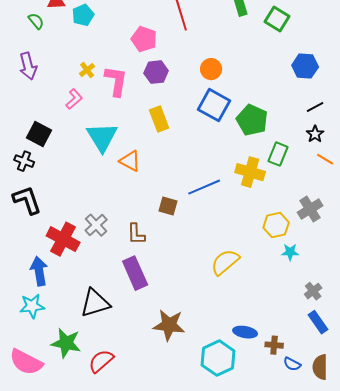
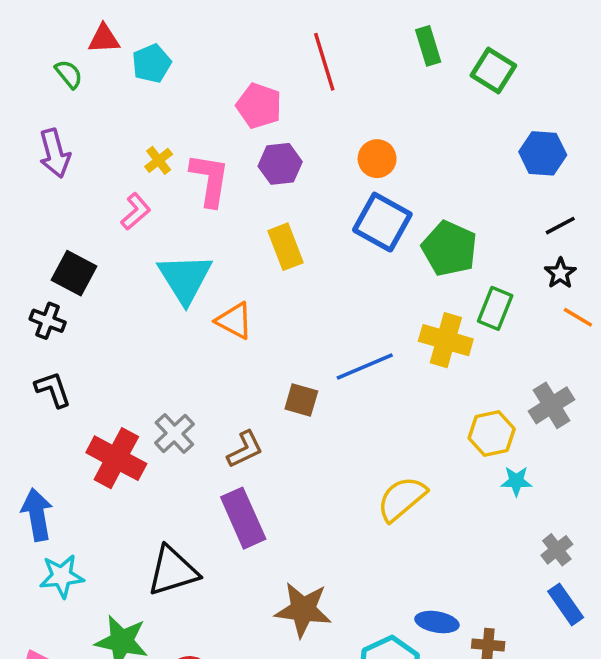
black L-shape: (27, 200) -> (53, 389), size x0.7
brown L-shape: (136, 234) -> (245, 449), turned -115
blue arrow: (39, 271) -> (37, 515), moved

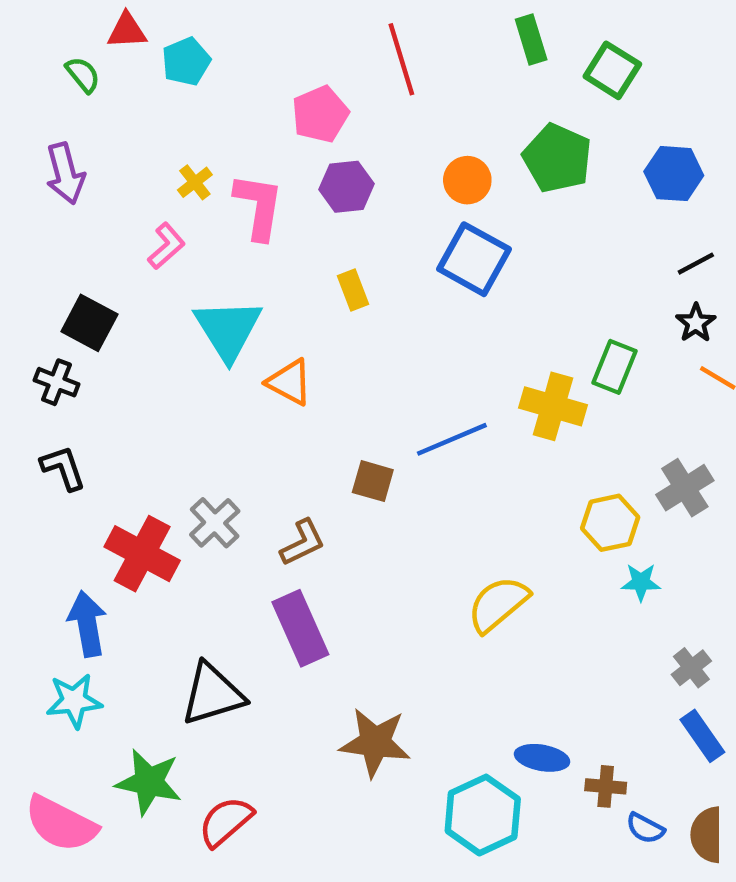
pink pentagon: (259, 106) -> (320, 114), turned 30
yellow rectangle: (285, 247) -> (353, 290), size x0.7
green pentagon: (449, 248) -> (557, 158), moved
blue arrow: (37, 515) -> (87, 624), moved

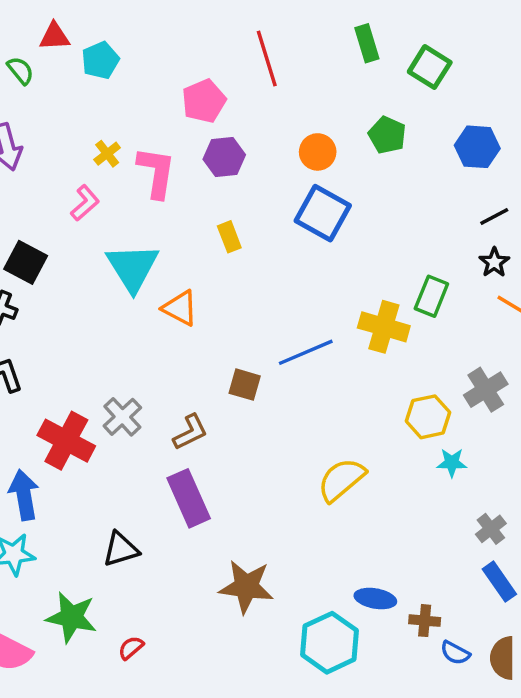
green pentagon: (557, 158) -> (387, 135), size x0.7
black triangle: (212, 694) -> (121, 549), size x0.7
red semicircle: (226, 822) -> (131, 648), size x0.6

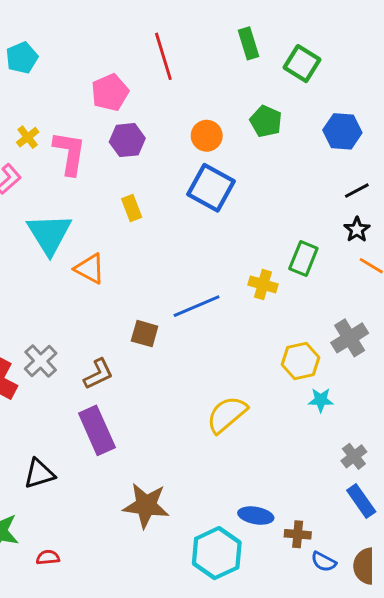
yellow cross: (384, 327) -> (263, 284), size x0.7
red semicircle: (131, 648) -> (48, 557), turned 35

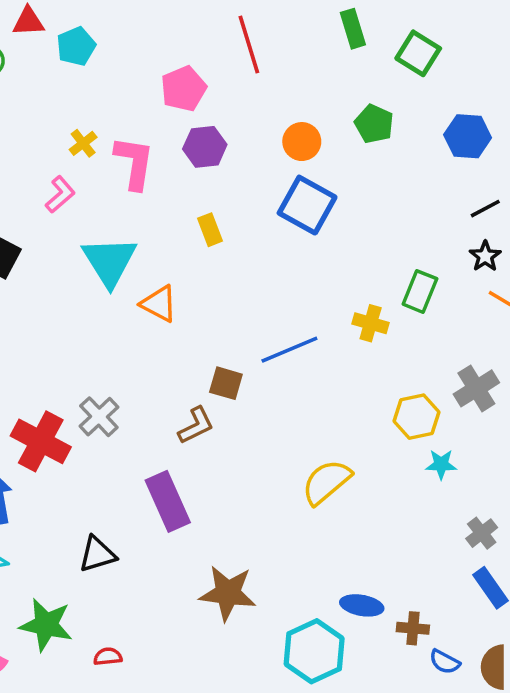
brown L-shape: (98, 374) -> (196, 425), moved

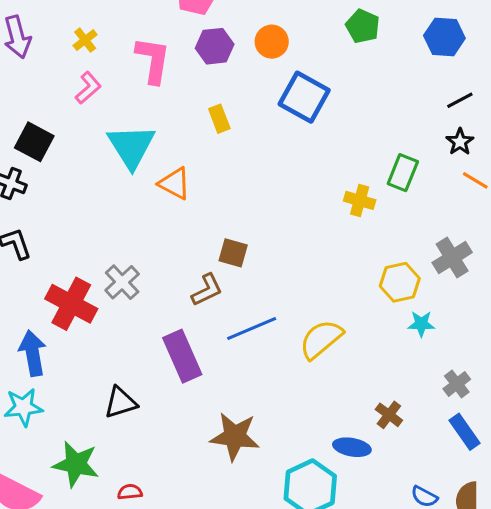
orange circle: (302, 142) -> (272, 42), moved
yellow cross: (83, 143) -> (85, 40), moved
blue line: (289, 350) -> (252, 328), moved
brown cross: (413, 628) -> (389, 415), moved, turned 32

